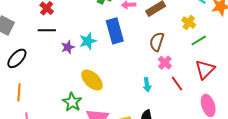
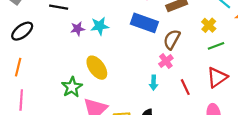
blue rectangle: (115, 31) -> (144, 23), moved, turned -65
pink cross: (165, 63) -> (166, 61), moved

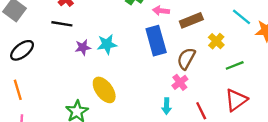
blue rectangle: (144, 23) -> (156, 41), turned 55
yellow cross: (209, 25) -> (216, 41), moved
orange line: (18, 67) -> (18, 90), turned -30

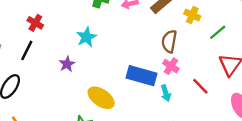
black line: (62, 24) -> (27, 50), moved, turned -54
blue rectangle: (156, 41) -> (142, 76), moved, turned -40
cyan star: (107, 44) -> (86, 37), moved

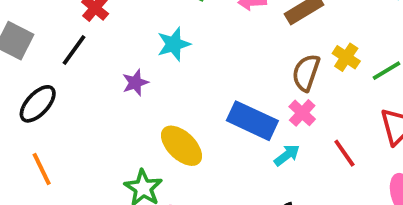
yellow cross: (192, 15) -> (346, 57), moved
cyan arrow: (166, 93) -> (287, 155), turned -119

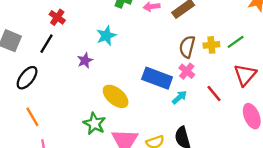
yellow cross: (346, 57) -> (211, 45), moved, turned -35

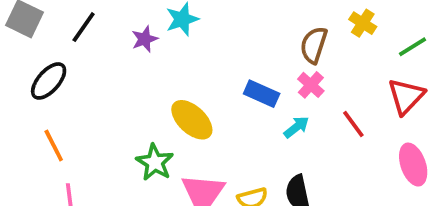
green line: (236, 42) -> (413, 47), moved
yellow cross: (211, 45) -> (363, 23), moved, turned 35
purple star: (85, 60) -> (145, 39), moved
blue rectangle: (157, 78) -> (262, 94), size x0.7

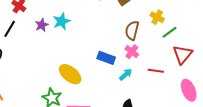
purple star: (145, 39) -> (42, 25), moved
green line: (413, 47) -> (170, 32), moved
red line: (353, 124) -> (156, 71), turned -42

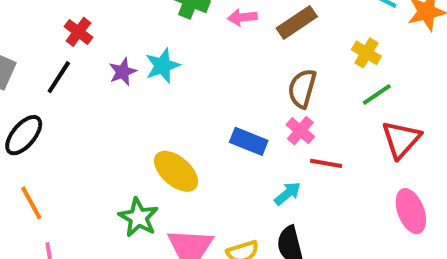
yellow cross: (157, 17) -> (366, 53), moved
red line: (156, 71) -> (326, 163), moved
cyan arrow: (126, 74) -> (288, 193), moved

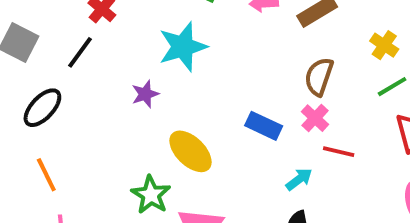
cyan star: (162, 66) -> (183, 47), size x1.4
purple star: (123, 72) -> (145, 94), moved

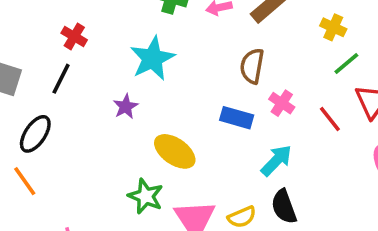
brown semicircle: (319, 77) -> (252, 66), moved
red line: (339, 152) -> (330, 119), moved, turned 48
orange line: (46, 175) -> (25, 181), moved
cyan arrow: (299, 179) -> (276, 160), size x1.4

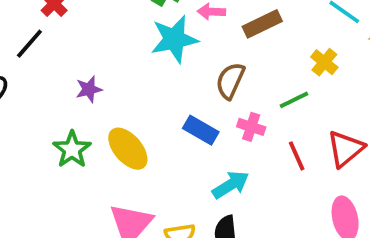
cyan star: (152, 58) -> (174, 39), moved
green line: (346, 63) -> (294, 100), moved
pink cross: (282, 103) -> (251, 127), turned -30
green star: (146, 196) -> (72, 149), moved

